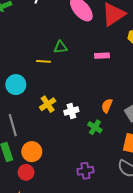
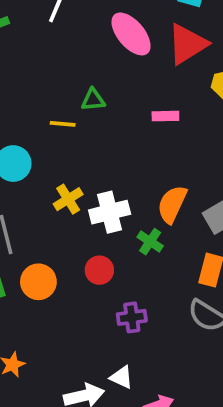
orange semicircle: (107, 106) -> (172, 204), size x1.5
white cross: (71, 111) -> (110, 212), size x1.5
red circle: (26, 172) -> (99, 270), moved

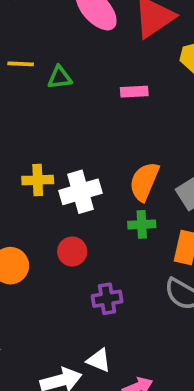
yellow line: (63, 124) -> (21, 64), moved
yellow cross: (68, 199) -> (38, 180), turned 32
green cross: (150, 242) -> (142, 224), moved, turned -35

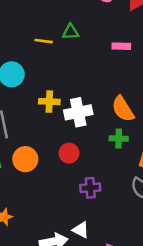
yellow line: (21, 64) -> (44, 41), moved
orange semicircle: (144, 181) -> (123, 109), turned -60

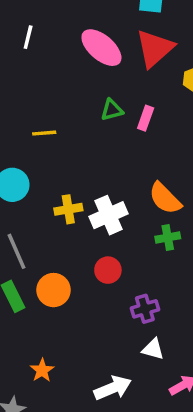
green triangle: (71, 32) -> (112, 110), moved
pink rectangle: (121, 46) -> (146, 118), turned -60
white triangle: (81, 230) -> (153, 349), moved

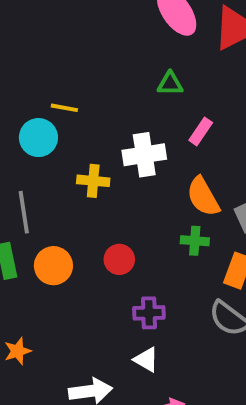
pink rectangle: (146, 118) -> (201, 131), moved
yellow line: (44, 133) -> (64, 108), moved
white cross: (109, 215) -> (144, 155), moved

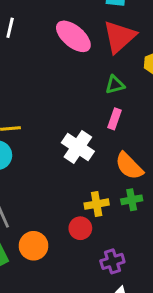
green triangle: (170, 84) -> (115, 85), moved
white cross: (144, 155) -> (78, 147), turned -32
yellow cross: (93, 181) -> (97, 204), moved

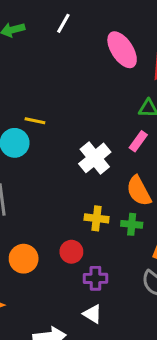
red circle: (80, 228) -> (71, 252), moved
orange circle: (34, 246) -> (24, 259), moved

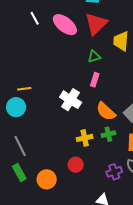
white line: (63, 23) -> (35, 18), moved, turned -40
purple cross: (95, 278) -> (114, 172), moved

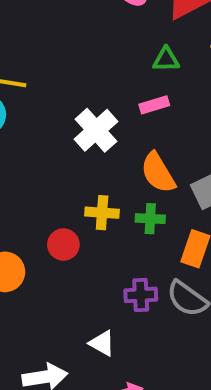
pink rectangle: (95, 80) -> (154, 105), turned 40
red circle: (76, 165) -> (63, 245), moved

